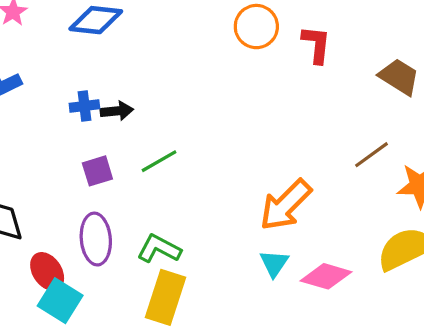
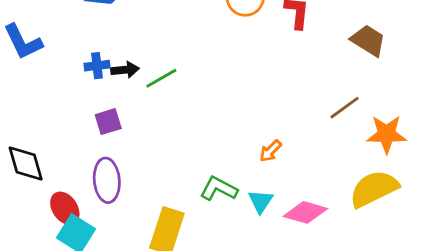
green line: (159, 161) -> (161, 78), moved
orange arrow: (286, 205) -> (270, 151), size x0.5
green L-shape: (159, 249) -> (219, 189), moved

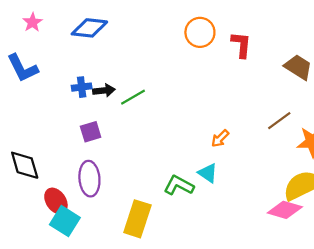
orange arrow: (270, 151) -> (220, 138), moved
cyan triangle: (261, 201) -> (208, 173), moved, turned -30
pink diamond: (305, 212) -> (285, 210), moved

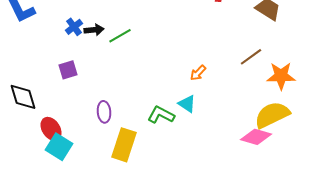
blue cross: (82, 87) -> (74, 27), turned -30
purple square: (91, 132) -> (68, 70), moved
purple ellipse: (89, 179) -> (104, 112), moved, size x0.7

